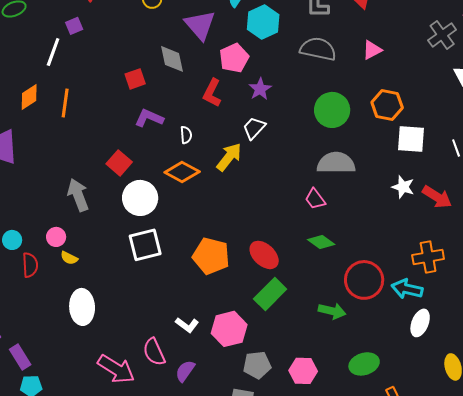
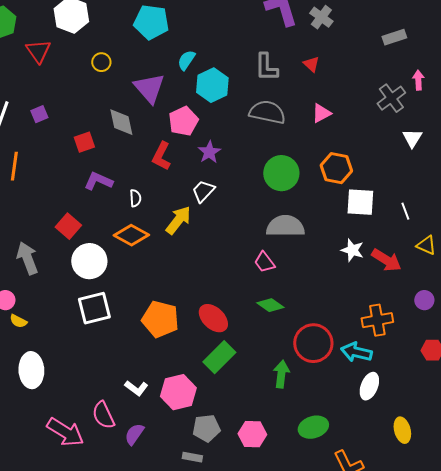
purple square: (74, 26) -> (39, 114), moved
green arrow: (332, 311) -> (281, 374), turned -96

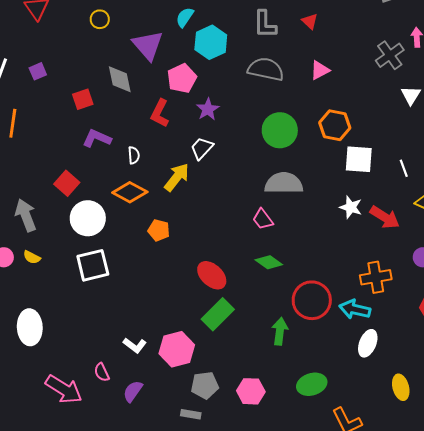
orange pentagon: (160, 319) -> (159, 230), moved, size x0.6
yellow semicircle: (18, 321) -> (32, 257), moved
pink semicircle: (103, 415) -> (102, 372), size x0.7

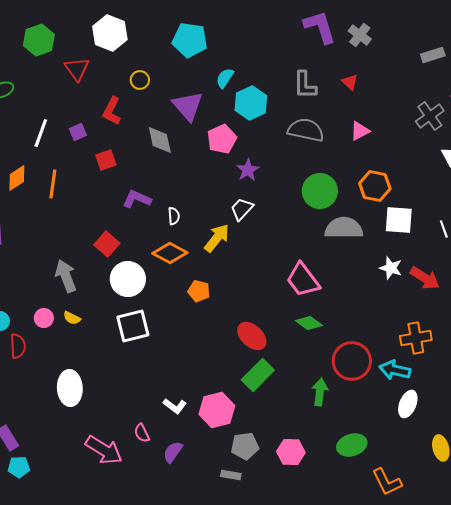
red square: (83, 99) -> (106, 160), moved
red L-shape: (160, 113) -> (112, 111), moved
gray semicircle: (284, 183) -> (344, 228), moved
pink trapezoid: (263, 219) -> (303, 280), size x1.6

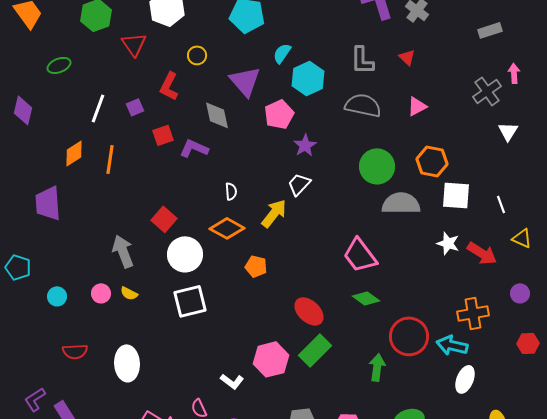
purple L-shape: (137, 199) -> (194, 148), moved
red semicircle: (18, 346) -> (75, 351), moved, turned 90
pink hexagon: (217, 410) -> (271, 359), moved

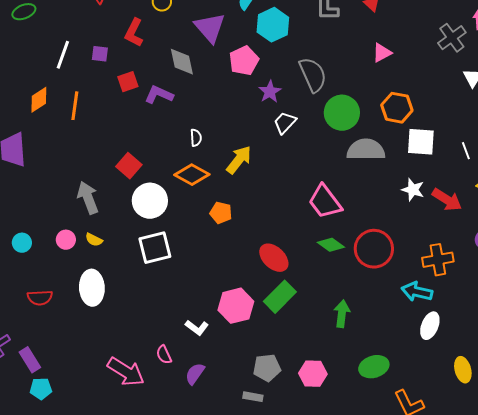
gray semicircle: (363, 105) -> (313, 75), moved, turned 54
purple square: (135, 107) -> (100, 54), turned 30
white trapezoid: (299, 184) -> (285, 123), moved
red circle: (409, 336) -> (374, 249), moved
white ellipse: (127, 363) -> (92, 288), moved

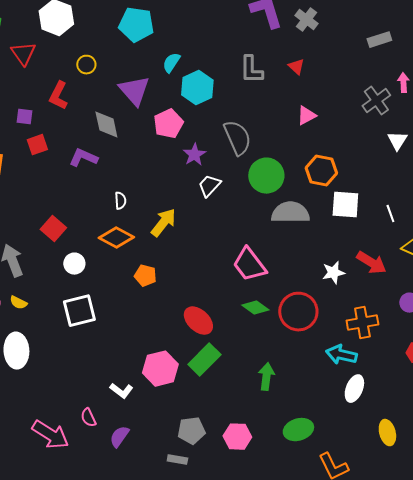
red square: (128, 82) -> (37, 145), moved
white star: (413, 190) -> (333, 273), moved, turned -30
white circle: (150, 201) -> (74, 264), size x0.6

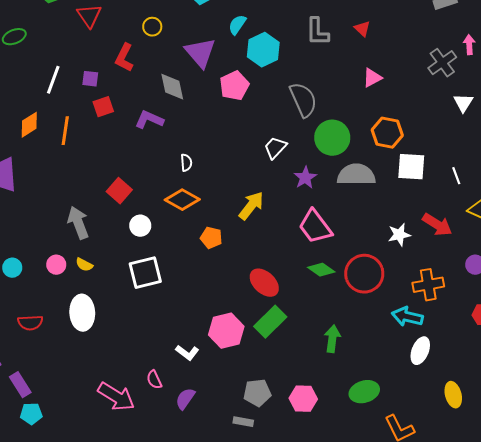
purple star: (194, 155) -> (305, 178), moved
yellow arrow: (163, 223) -> (251, 206), moved

